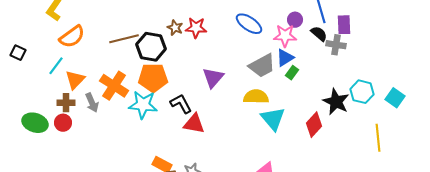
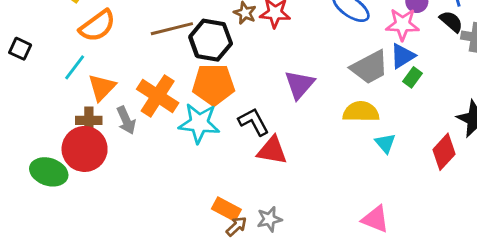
cyan triangle: (273, 119) -> (385, 143), size x0.6
green ellipse: (35, 123) -> (49, 172), moved
red circle: (63, 123) -> (85, 149), size x1.8

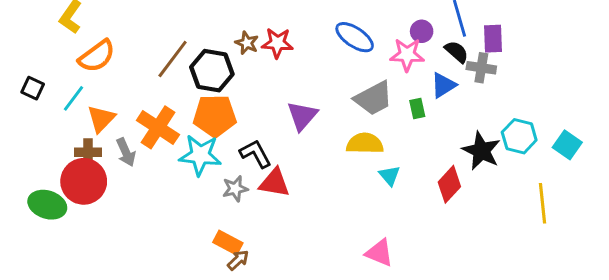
brown line: (172, 29) -> (173, 59), turned -39
black square: (20, 49) -> (33, 88), moved
blue triangle: (403, 56) -> (443, 85), moved
green rectangle: (413, 77) -> (417, 109), turned -48
gray star: (269, 219) -> (235, 189), moved

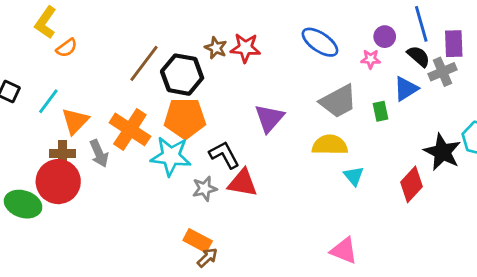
pink star: (407, 55) -> (371, 59), size x0.6
orange semicircle: (97, 56) -> (67, 48), moved, size x0.6
gray cross: (481, 68) -> (442, 72), turned -32

